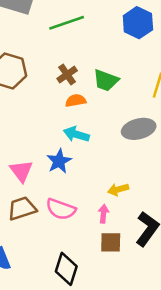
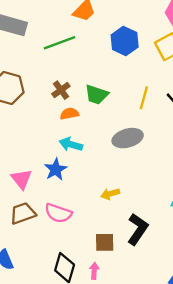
pink arrow: (103, 214) -> (94, 271), moved

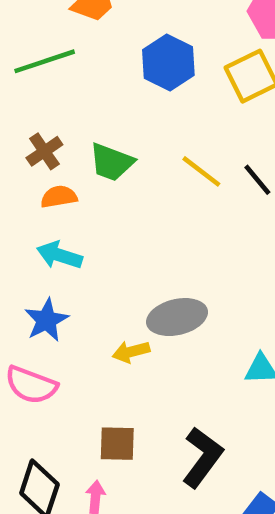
yellow line: (144, 98) -> (201, 171), turned -70
gray ellipse: (128, 138) -> (177, 317), moved
blue star: (56, 169) -> (46, 320), moved
black L-shape: (138, 229) -> (202, 457), moved

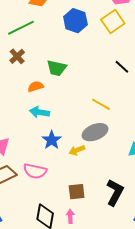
brown cross: (44, 151) -> (17, 56), moved
yellow line: (201, 171) -> (101, 104), moved
blue star: (46, 320) -> (52, 140), moved

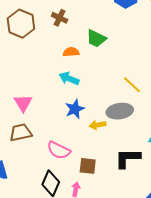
brown cross: (17, 56) -> (60, 18), turned -35
pink semicircle: (35, 171) -> (59, 150), moved
black L-shape: (115, 192) -> (128, 158), moved, turned -132

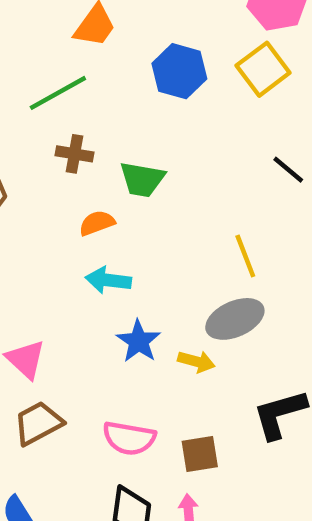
brown cross: (60, 18) -> (74, 154), moved
yellow line: (132, 85) -> (245, 256), turned 42
yellow arrow: (98, 125) -> (196, 361), turned -140

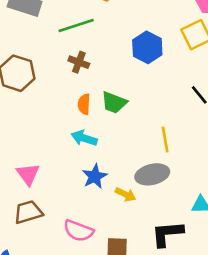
blue hexagon: (179, 71) -> (147, 47), moved
green trapezoid: (142, 179) -> (114, 103), moved
orange semicircle: (97, 223) -> (84, 104), turned -78

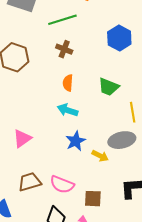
green trapezoid: (114, 103) -> (109, 87), moved
pink triangle: (28, 174) -> (22, 138), turned 30
brown trapezoid: (28, 212) -> (30, 182), moved

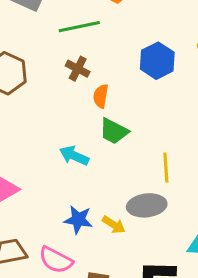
orange semicircle: (68, 83) -> (101, 96), moved
green trapezoid: (109, 87) -> (114, 131), moved
blue star: (76, 141) -> (78, 220), moved, turned 30

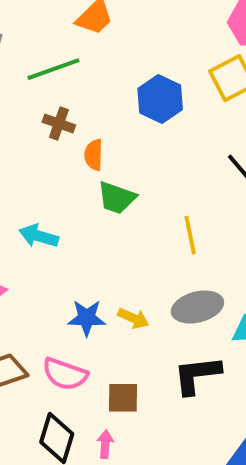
cyan arrow: (74, 156) -> (39, 236), moved
gray ellipse: (147, 205) -> (197, 307), moved

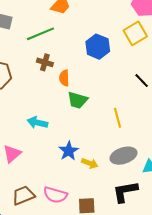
blue star: (87, 318) -> (69, 151), moved, turned -30

